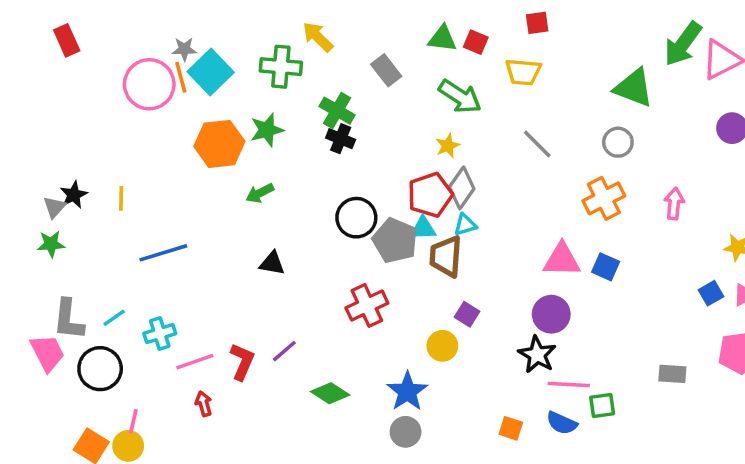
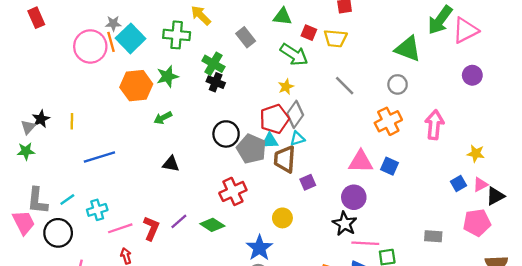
red square: (476, 42) -> (309, 33), moved
pink arrow: (674, 204) -> (434, 125), size x1.4
purple square: (467, 314) -> (308, 182), moved, turned 35
green diamond: (330, 393) -> (212, 225), moved

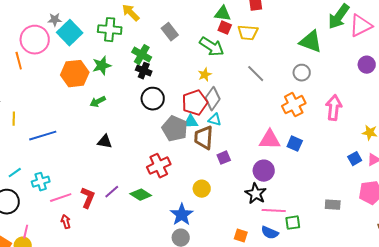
green triangle: (282, 17) -> (223, 14), moved
orange line: (111, 42) -> (19, 61), moved
yellow line: (72, 121) -> (14, 119), moved
black circle: (226, 134) -> (153, 99), moved
cyan triangle: (297, 139) -> (215, 120), turned 32

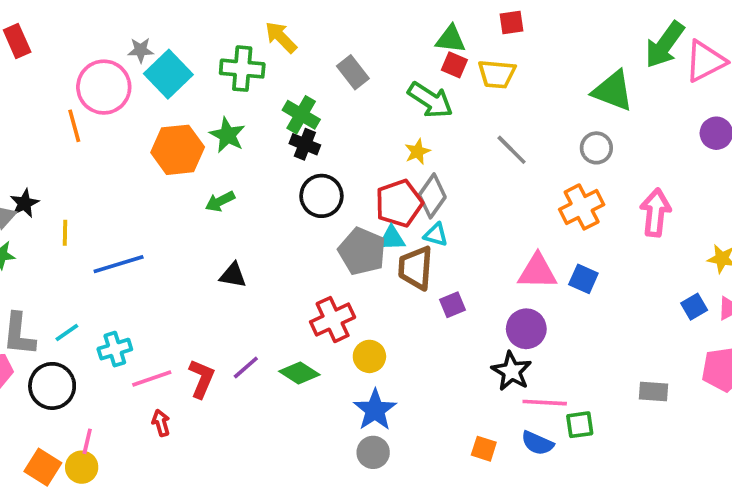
green star: (102, 66) -> (227, 135), turned -30
yellow circle: (202, 189) -> (369, 356), moved

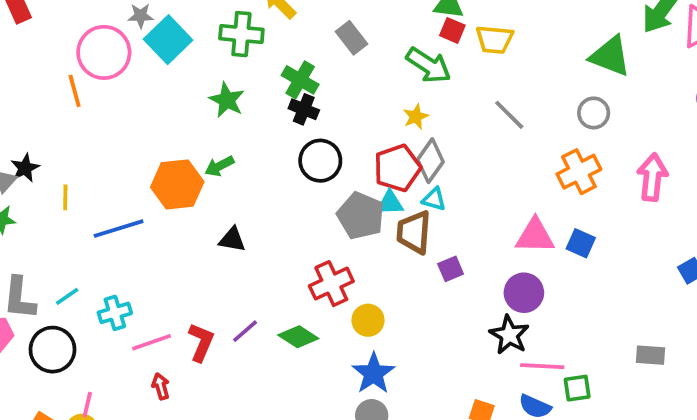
orange hexagon: (178, 150) -> (177, 184), moved

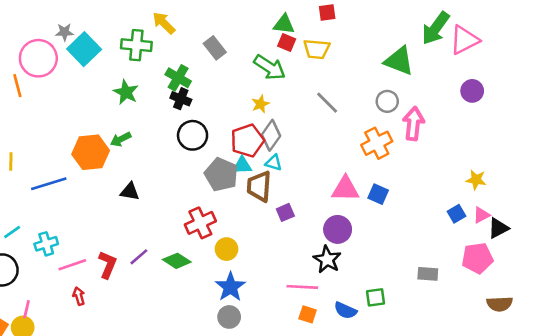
pink arrow: (652, 177) -> (413, 124), moved
pink line: (542, 366) -> (302, 287), moved

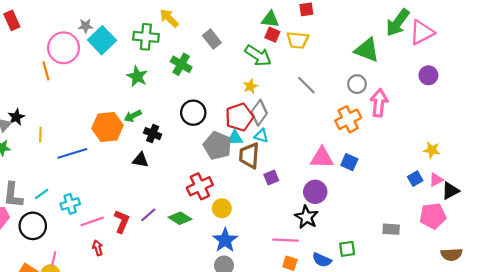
black cross: (181, 99) -> (153, 134), moved

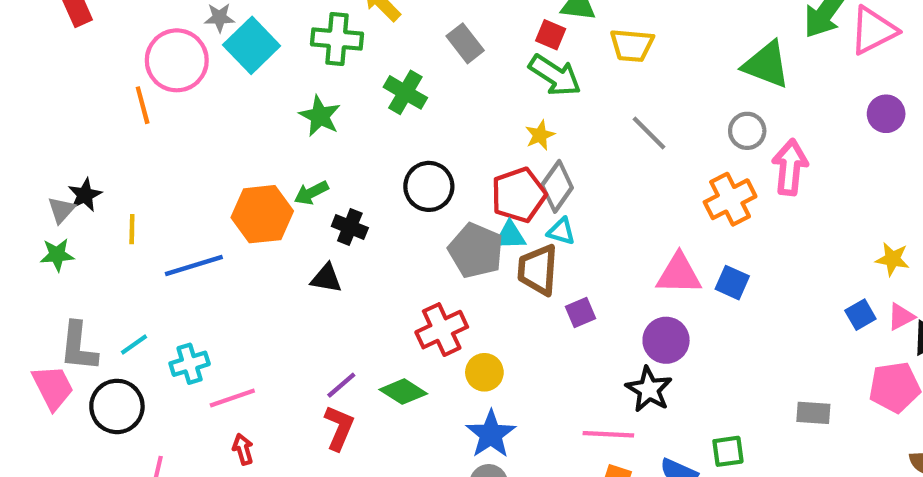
red square: (272, 35) -> (551, 35), moved
red L-shape: (122, 221) -> (339, 428), moved

